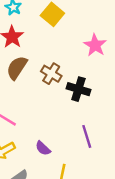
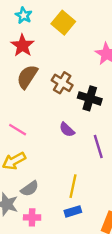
purple semicircle: (43, 148) -> (67, 130), moved

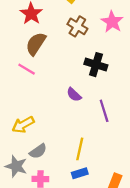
brown cross: (62, 83) -> (77, 26), moved
pink line: (18, 130) -> (27, 69), moved

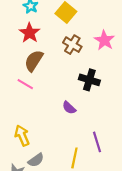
purple line: (104, 111) -> (97, 142), moved
yellow arrow: (23, 125) -> (22, 136), turned 96

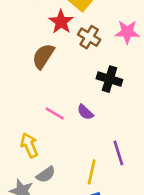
red star: (30, 33) -> (61, 22), moved
pink star: (104, 40) -> (127, 32), turned -30
pink line: (25, 84) -> (55, 113), moved

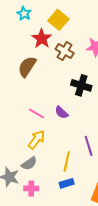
yellow arrow: (29, 145) -> (36, 140), moved, turned 60

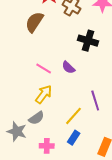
yellow line: (67, 161) -> (74, 116), turned 30
blue rectangle: (67, 183) -> (74, 138), turned -40
pink cross: (31, 188) -> (47, 146), moved

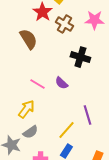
brown semicircle: (34, 22) -> (28, 39), turned 115
yellow arrow: (44, 94) -> (26, 109), moved

